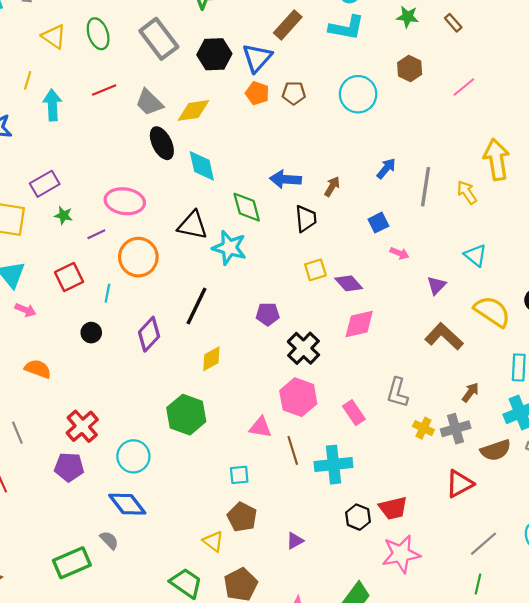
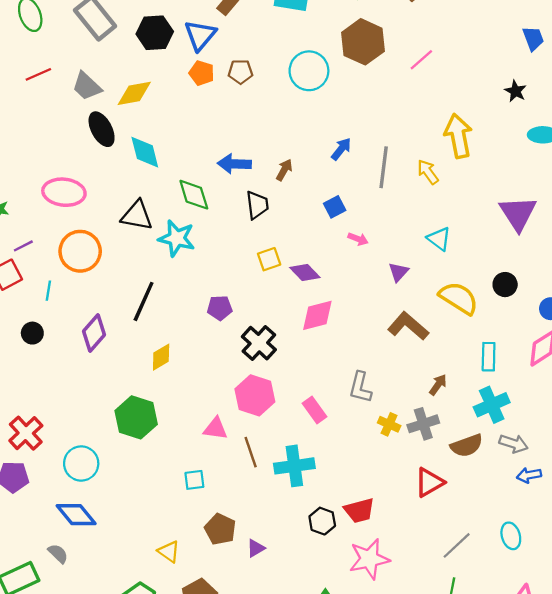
brown hexagon: (410, 68) -> (363, 42), size x1.6
purple line: (96, 234) -> (23, 246), moved
brown pentagon: (242, 517) -> (220, 529), moved

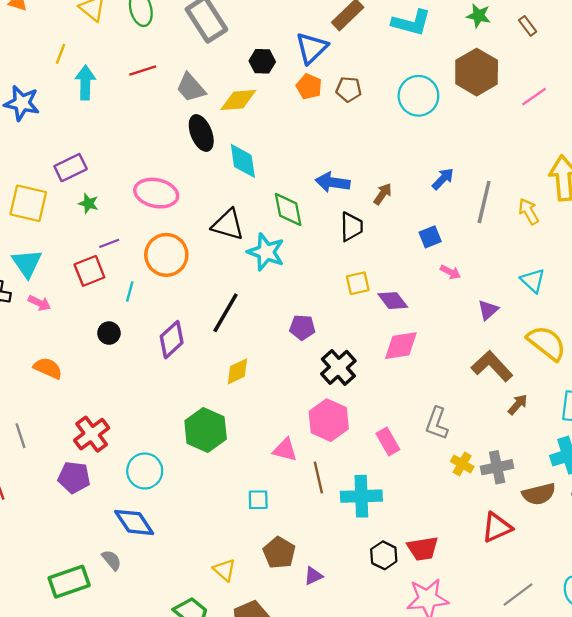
black hexagon: (155, 33) -> (262, 61), moved, size x0.7
brown arrow: (438, 385) -> (518, 404), moved

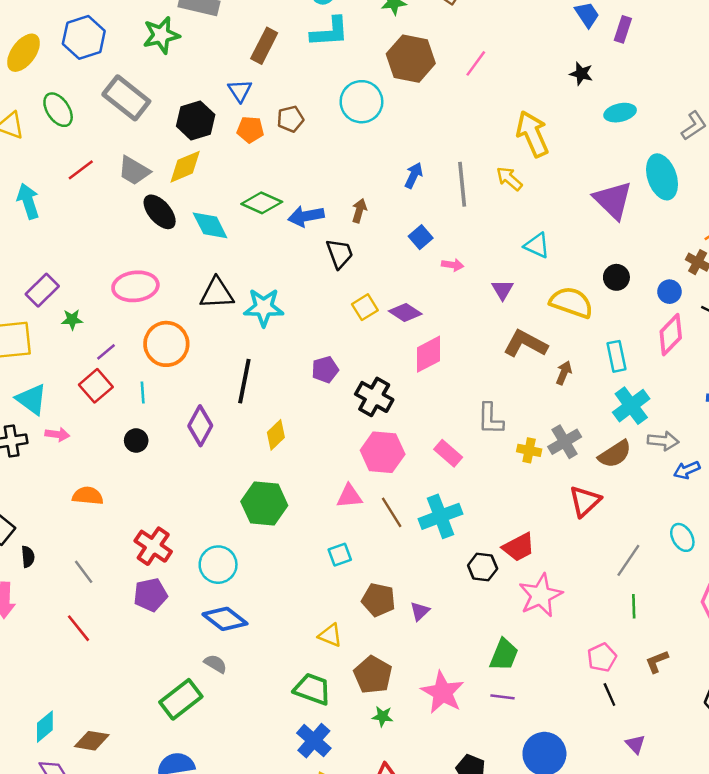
blue triangle: (312, 48) -> (240, 91), size x0.7
black hexagon: (262, 61) -> (196, 120), size x1.4
green diamond: (288, 209) -> (262, 203), moved, turned -36

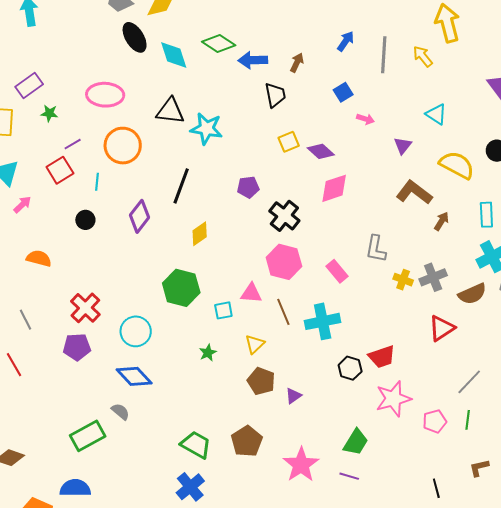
pink arrow: (57, 434) -> (22, 205), turned -60
cyan square: (340, 555) -> (223, 310), moved
yellow triangle: (330, 635) -> (255, 344), moved, turned 45
pink pentagon: (602, 657) -> (435, 421), moved
green star: (382, 716) -> (208, 353), moved, turned 30

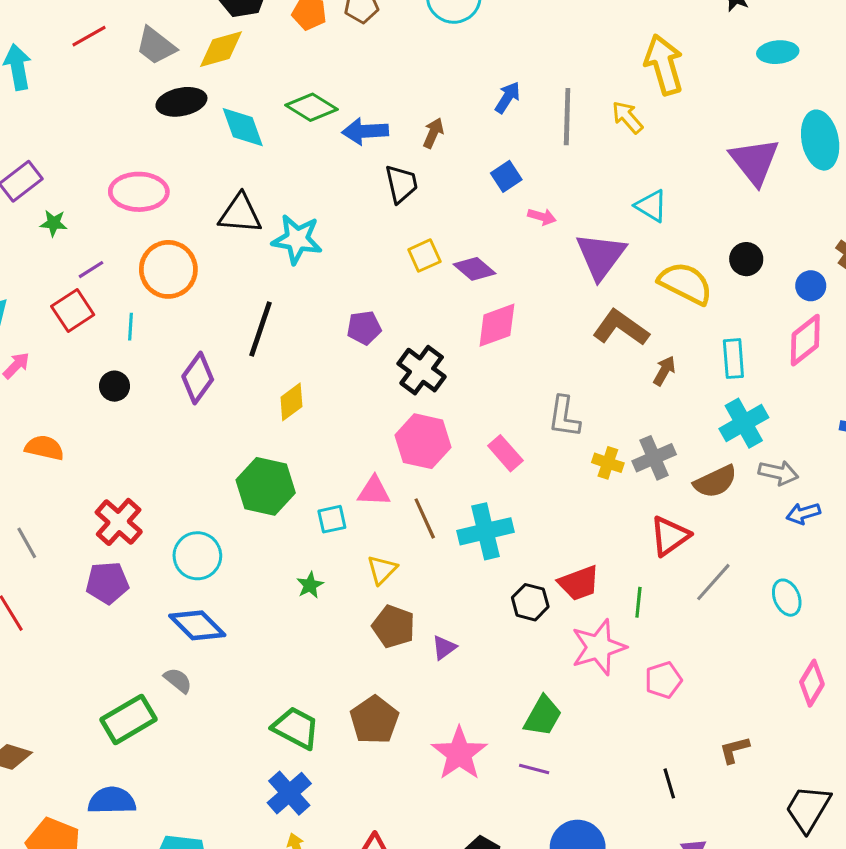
black ellipse: (135, 37) -> (181, 102), turned -68
purple triangle: (403, 146) -> (601, 256), size x1.8
gray line: (469, 382) -> (713, 582), moved
green line: (468, 420) -> (638, 602), moved

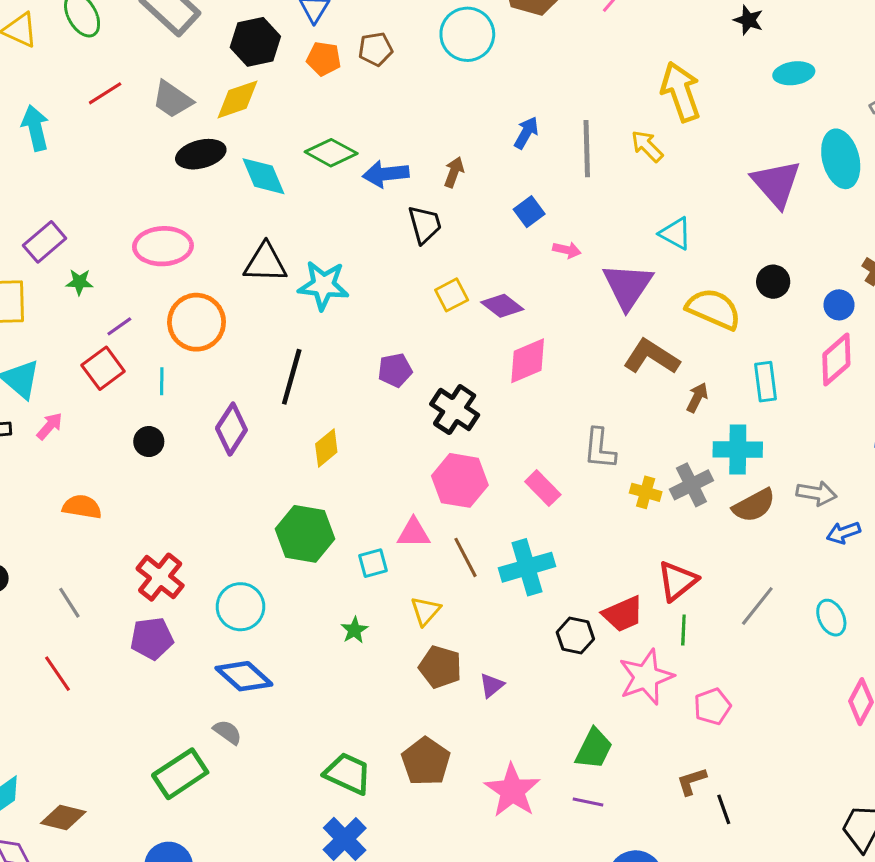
cyan cross: (744, 423) -> (738, 449), moved, turned 33
red triangle: (670, 536) -> (677, 581), moved
brown L-shape: (734, 750) -> (692, 781), moved

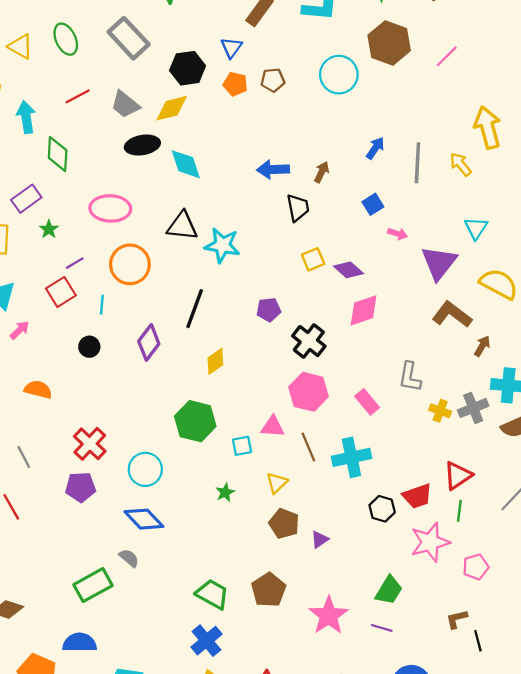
green diamond: (331, 153) -> (58, 154), moved, turned 60
cyan triangle: (675, 233) -> (476, 228), turned 30
green star: (79, 282) -> (49, 229), turned 30

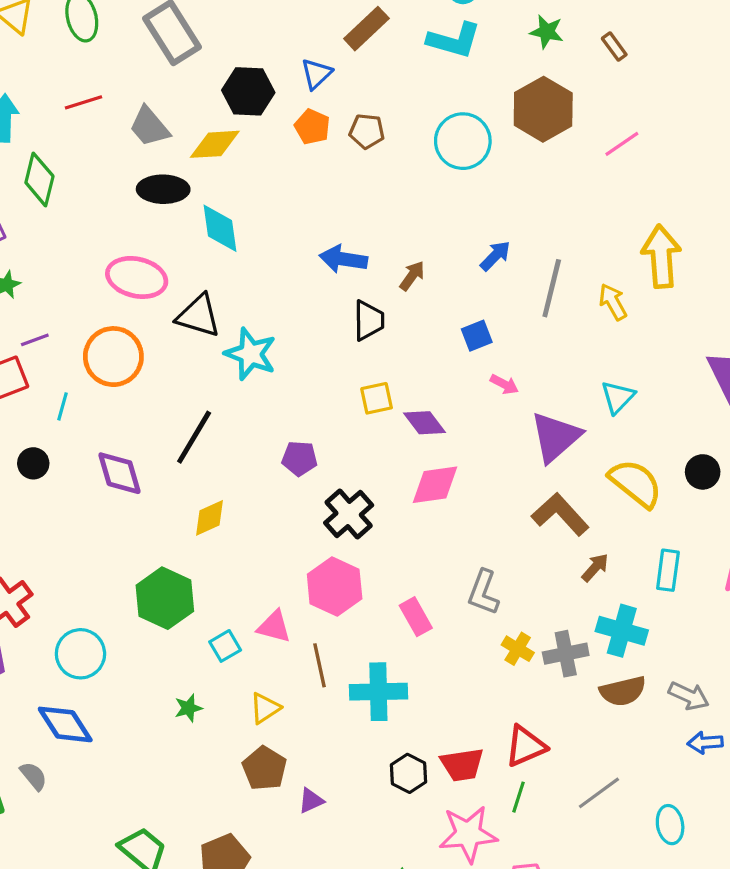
pink ellipse: (110, 208) -> (137, 277), moved
purple diamond: (149, 342) -> (119, 473), turned -64
cyan square: (242, 446) -> (225, 646), turned -30

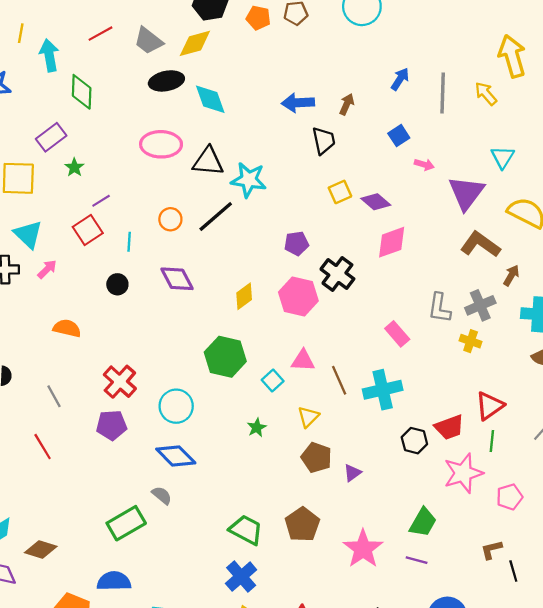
orange circle: (113, 357) -> (170, 219), moved, size x0.6
black line: (194, 437) -> (216, 216), moved, turned 30
pink hexagon: (335, 586) -> (298, 296), moved
gray cross: (566, 654) -> (480, 305), moved

